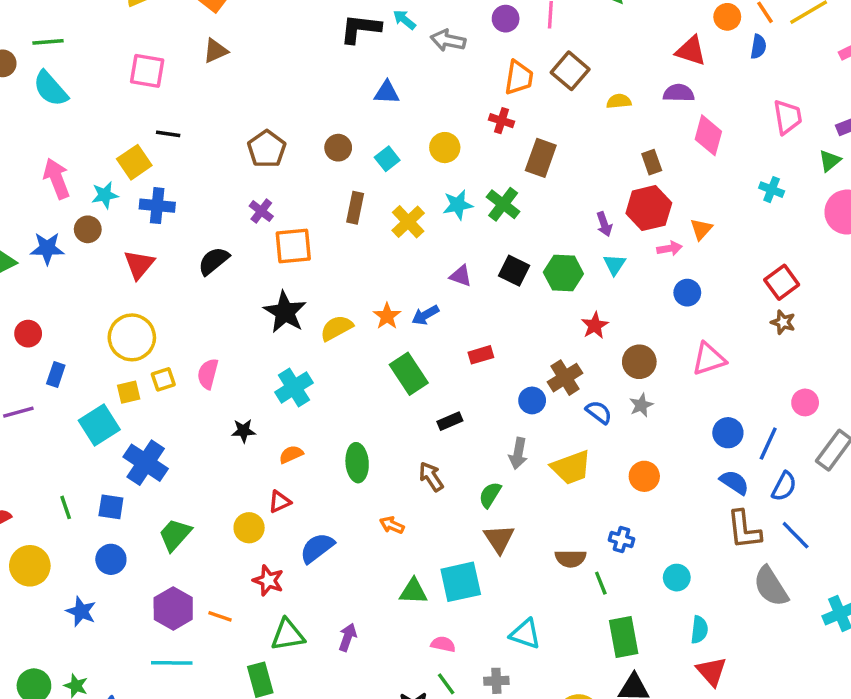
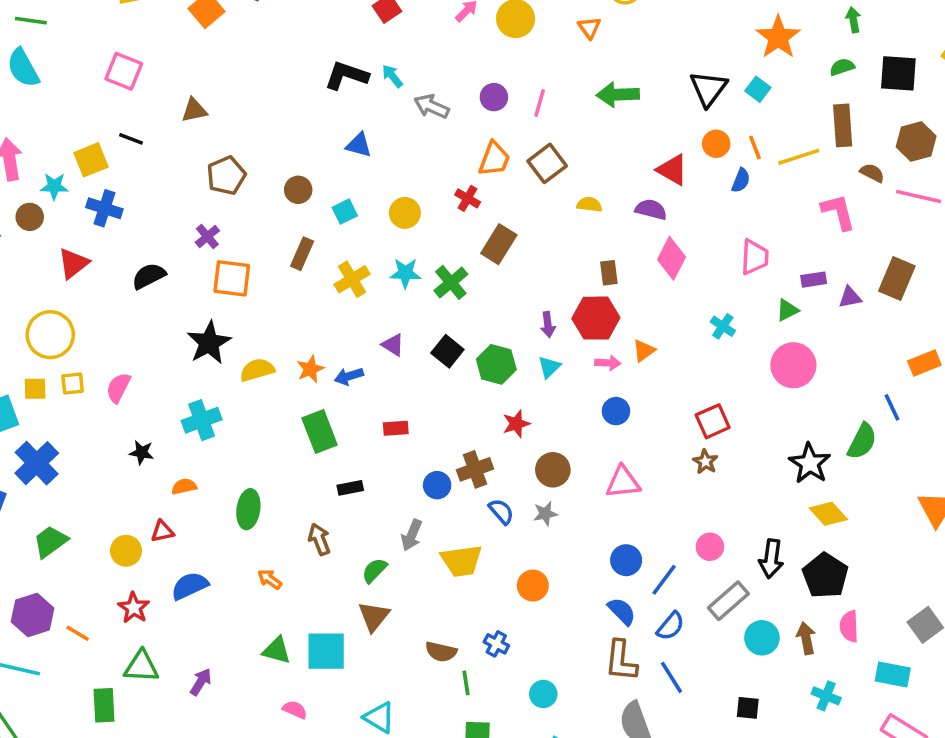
brown triangle: (216, 51) -> (194, 110), moved

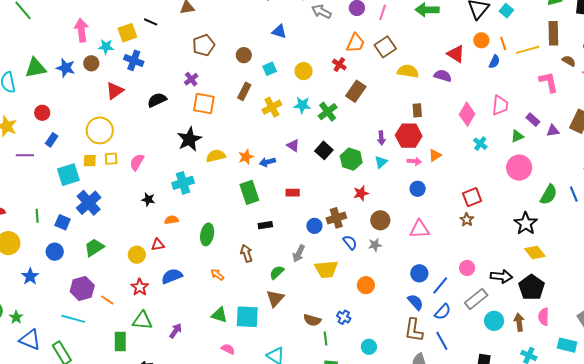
yellow semicircle: (589, 205) -> (408, 71), size x1.5
pink diamond: (671, 258) -> (467, 114), moved
purple rectangle: (814, 280) -> (533, 120), turned 48
green semicircle: (862, 441) -> (549, 195), moved
black arrow: (771, 559) -> (501, 276), turned -95

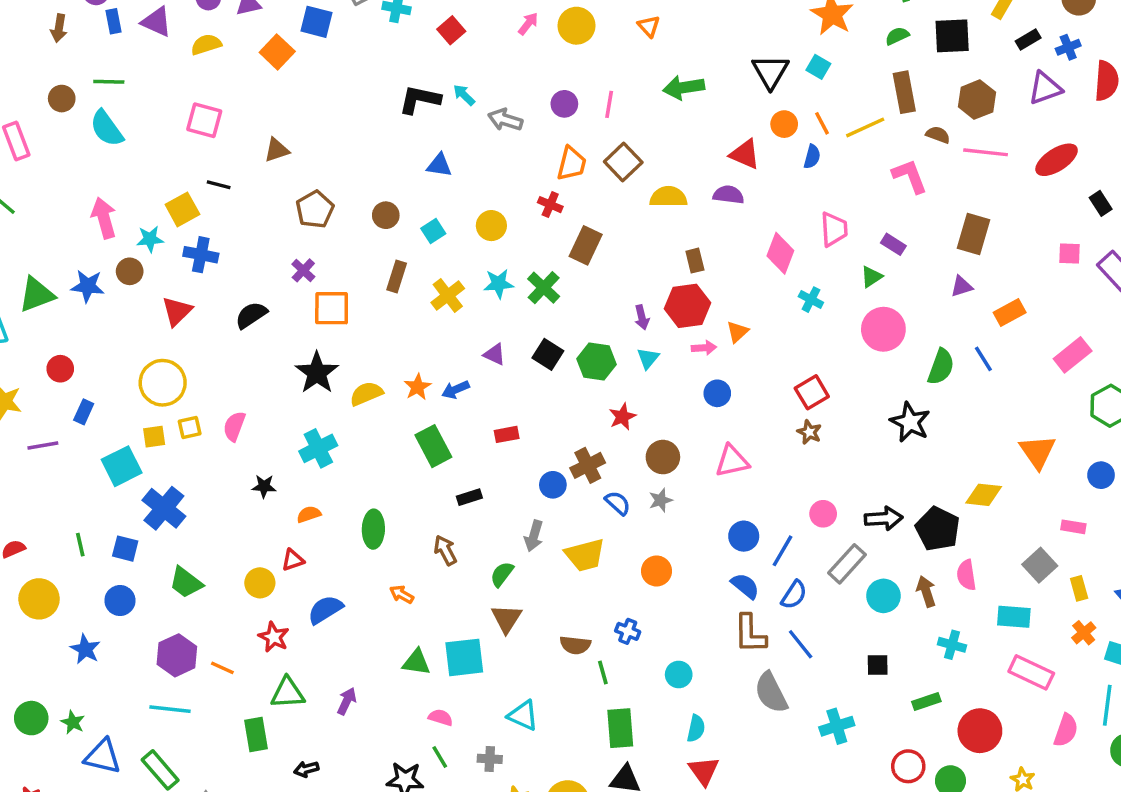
purple triangle: (553, 131) -> (962, 286), moved
green trapezoid: (94, 247) -> (186, 582), turned -100
yellow diamond: (535, 253) -> (984, 495), moved, turned -35

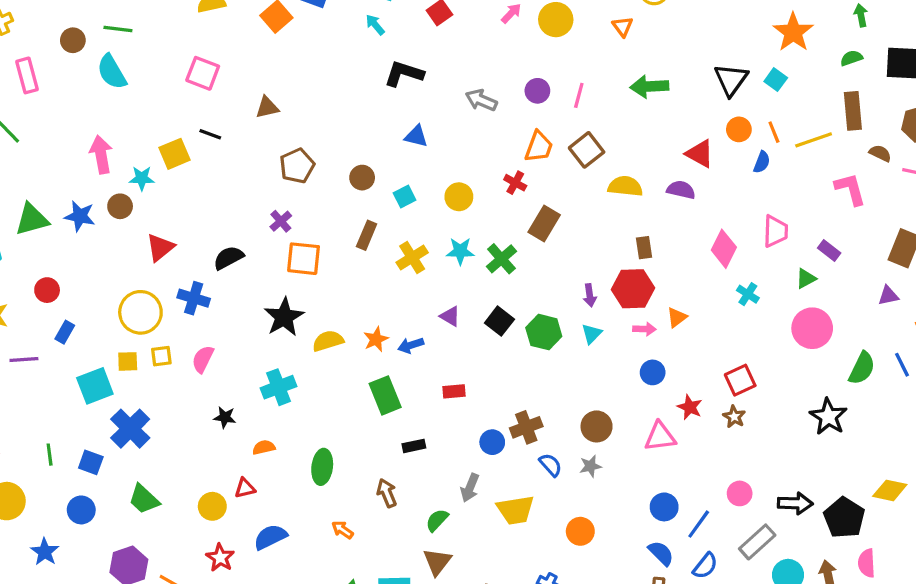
cyan arrow: (464, 95) -> (375, 25), moved
blue cross: (201, 255) -> (194, 298), moved
red star: (622, 417) -> (690, 407), moved, turned -30

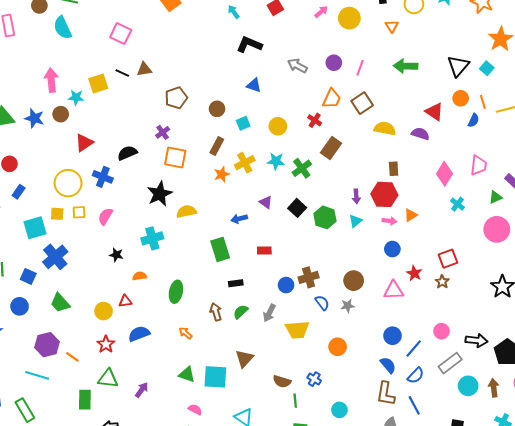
brown triangle: (267, 107) -> (144, 69), moved
orange star: (376, 339) -> (222, 174), moved
green semicircle: (437, 520) -> (241, 312), moved

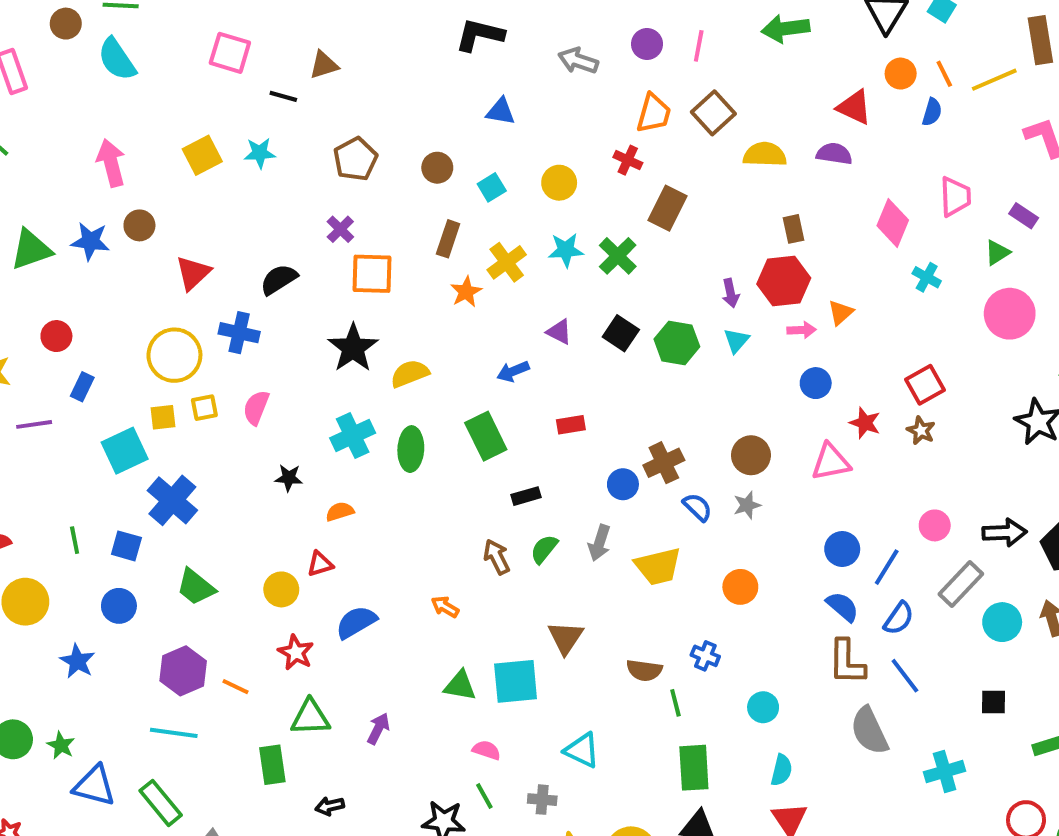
brown triangle: (144, 69) -> (324, 65), moved
black line: (122, 73) -> (283, 96), moved
cyan star: (76, 97) -> (260, 153), moved
green ellipse: (176, 292) -> (411, 449), moved

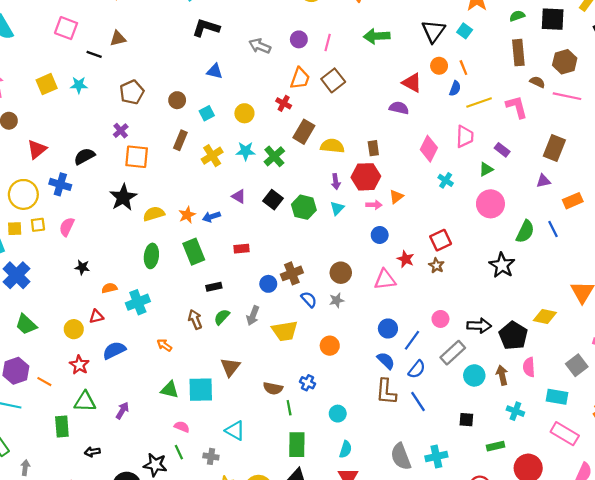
yellow line: (994, 80) -> (479, 102), moved
yellow semicircle: (765, 155) -> (332, 146), moved
orange star: (466, 292) -> (187, 215), moved
cyan cross: (353, 435) -> (138, 302), moved
gray semicircle: (869, 731) -> (401, 457), moved

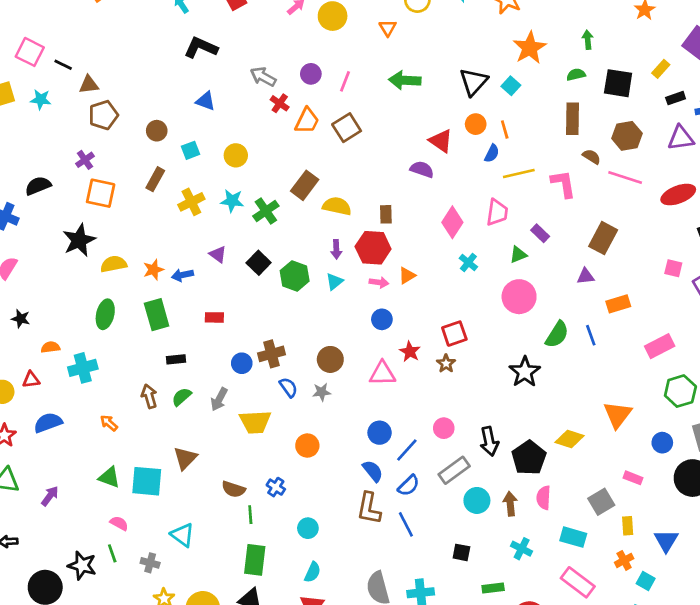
pink square: (66, 28) -> (30, 52), moved
brown triangle: (118, 38) -> (89, 85), moved
red cross: (284, 103) -> (280, 103), moved
black arrow: (479, 326) -> (489, 441), turned 70

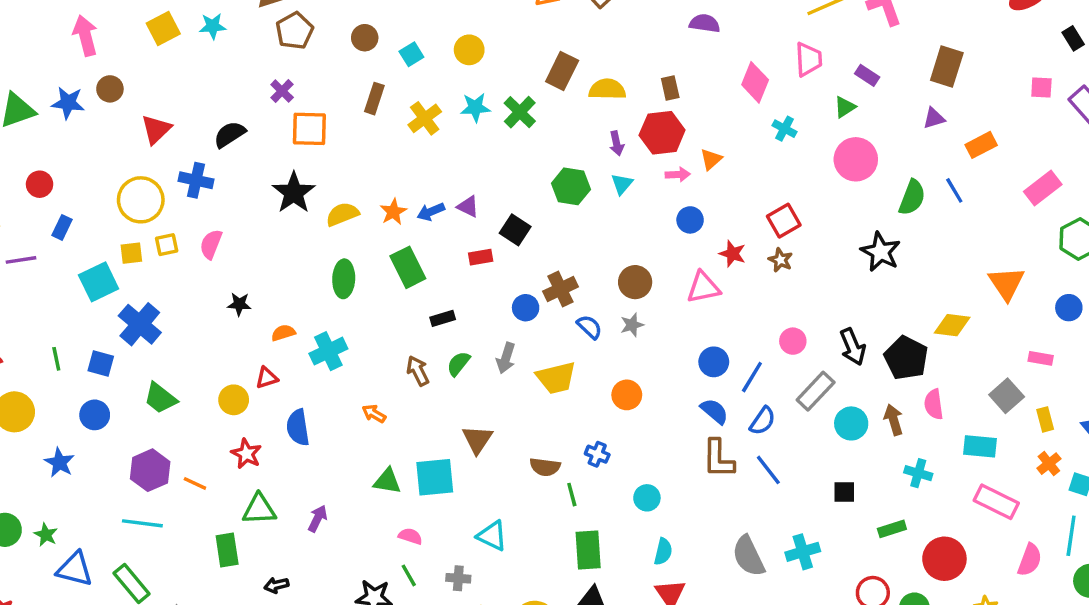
purple triangle: (218, 254) -> (468, 207), moved
black square: (259, 263) -> (515, 230), moved
blue semicircle: (48, 423) -> (298, 427), turned -68

